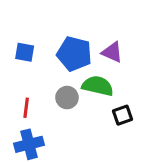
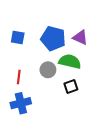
black square: (122, 115) -> (71, 86), moved

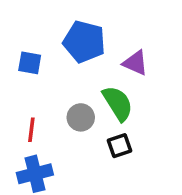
blue pentagon: (53, 39) -> (84, 42), moved
green semicircle: (70, 61) -> (118, 103), turned 45

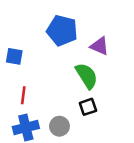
blue square: (30, 63) -> (14, 56), moved
gray circle: (81, 117) -> (59, 126), moved

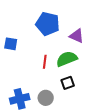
green semicircle: (87, 76) -> (67, 59), turned -80
red line: (23, 95) -> (45, 62), moved

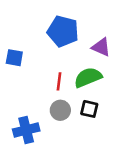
black square: (68, 83) -> (89, 109), turned 32
gray circle: (46, 98) -> (60, 110), moved

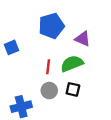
blue pentagon: (63, 31) -> (51, 26), turned -30
blue square: (14, 58) -> (12, 47), turned -32

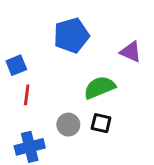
purple triangle: (83, 39) -> (131, 52), moved
red line: (48, 67) -> (27, 95), moved

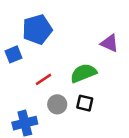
blue pentagon: (71, 35) -> (37, 29), moved
red line: (27, 95) -> (43, 79), moved, turned 49

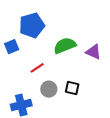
purple triangle: (110, 43) -> (93, 52), moved
green semicircle: (83, 73) -> (65, 46), moved

